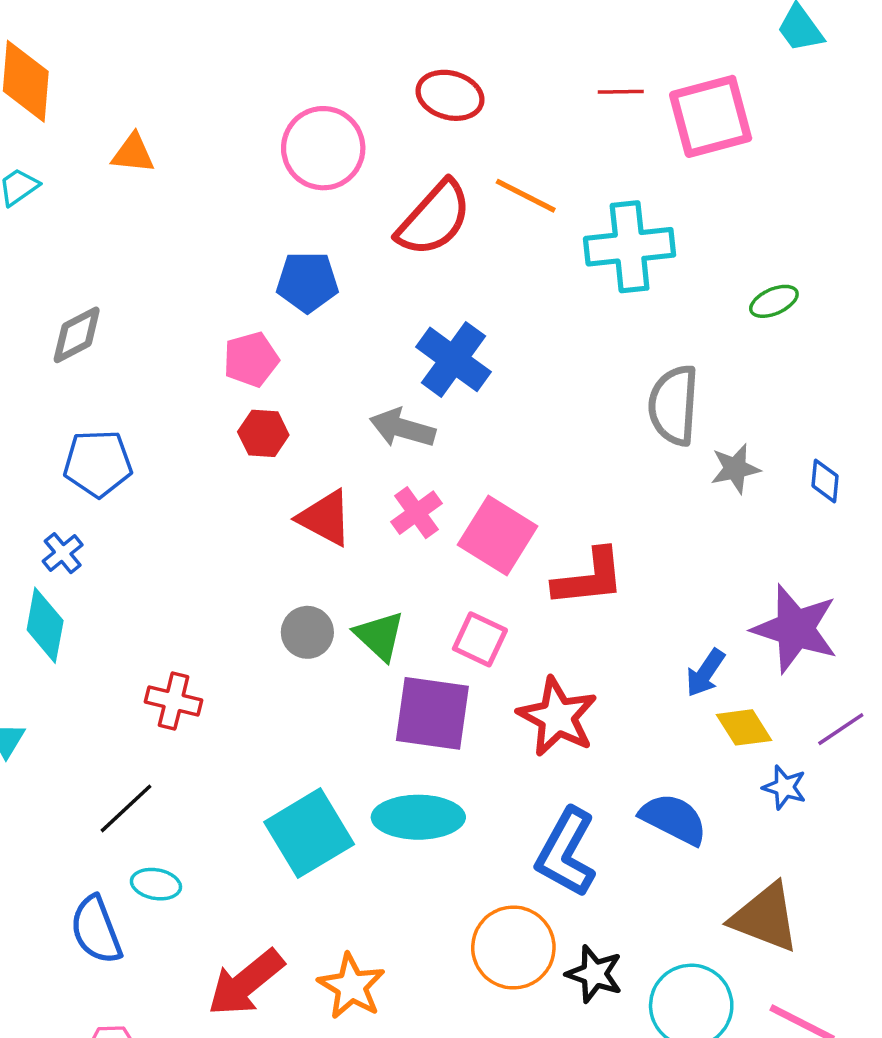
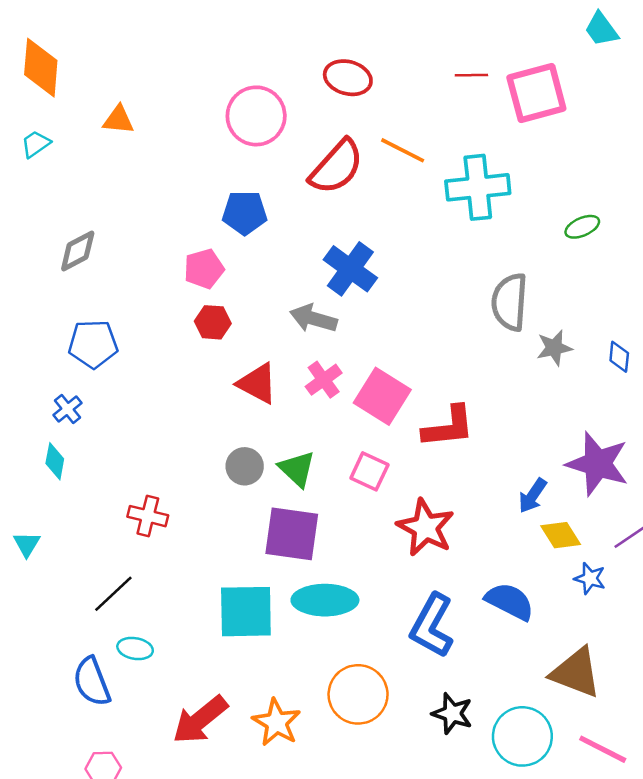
cyan diamond: (45, 625) -> (55, 461), size x0.7
purple square: (432, 713) -> (292, 534), moved
cyan square: (309, 833) -> (246, 612), turned 30
orange circle: (513, 948) -> (358, 694), moved

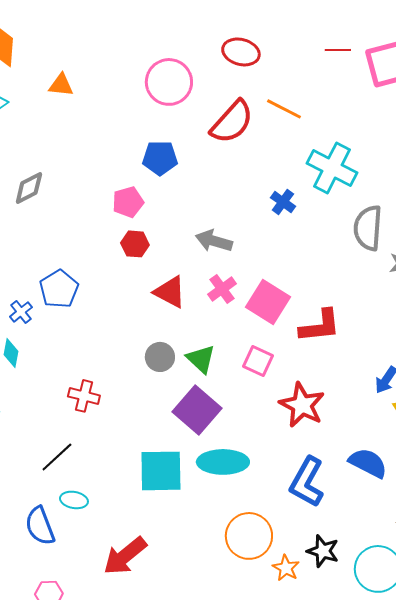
cyan cross: (478, 187) -> (332, 168), moved, turned 33
blue cross: (350, 269) -> (283, 202), moved, size x0.6
blue pentagon: (93, 344) -> (59, 289), moved, turned -30
purple square: (292, 534) -> (197, 410), turned 33
orange star: (276, 722) -> (286, 568), moved, size x0.7

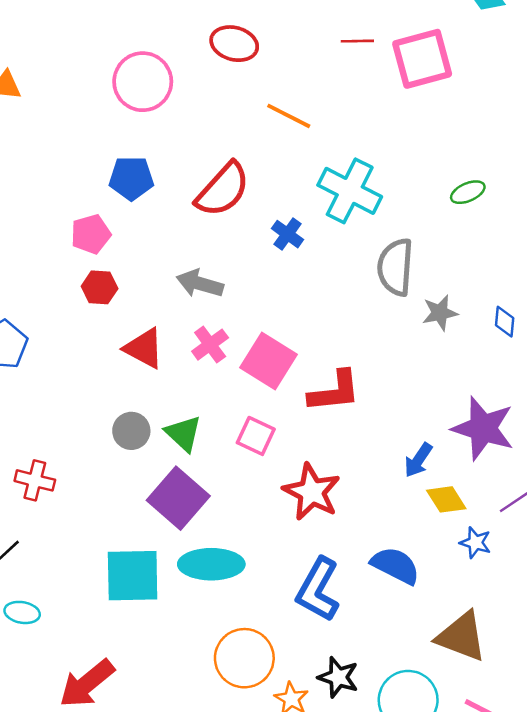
red semicircle: (232, 122) -> (223, 190), moved

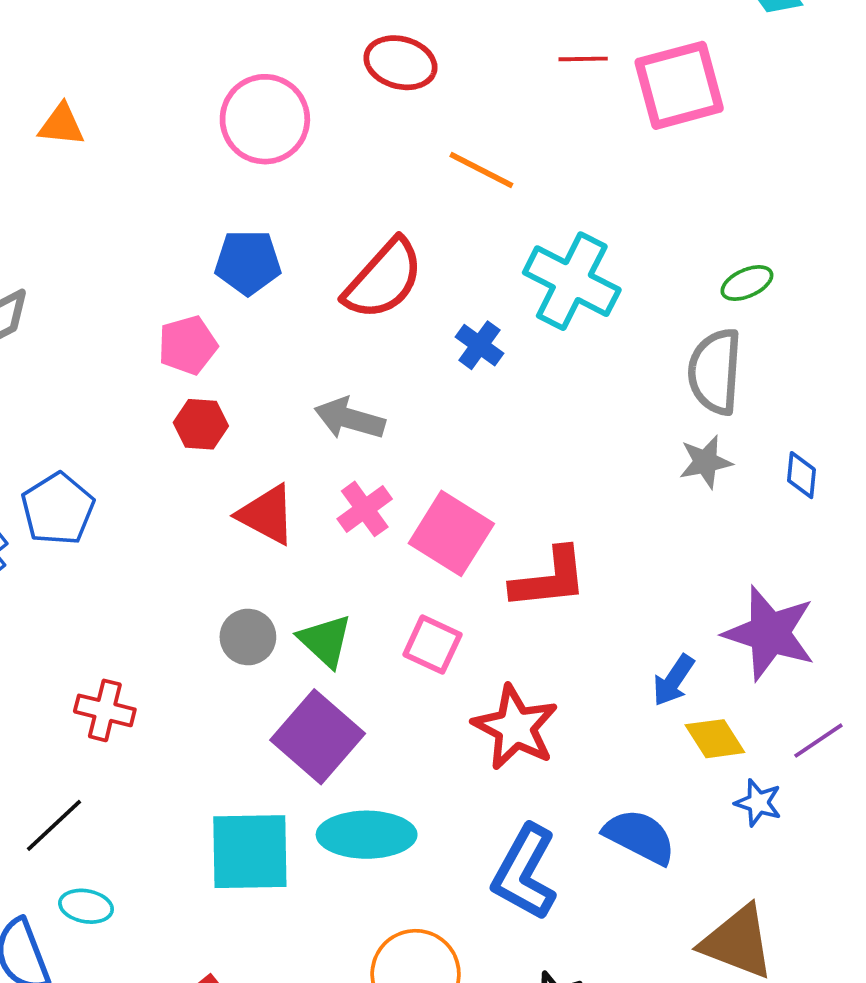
gray semicircle: (395, 267) -> (715, 372), moved

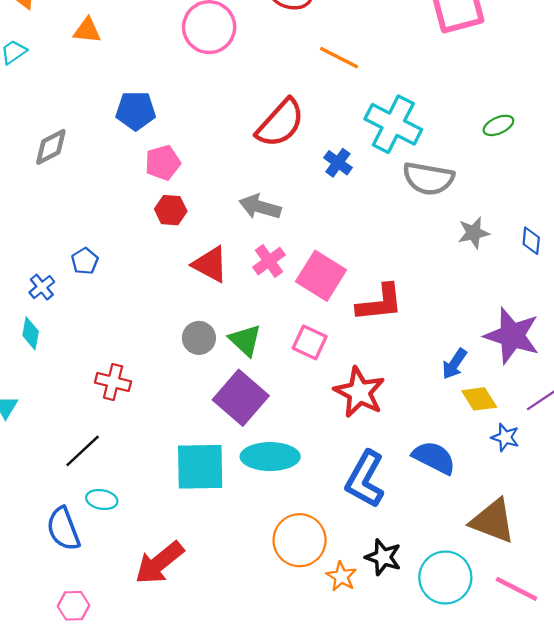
blue pentagon: (248, 262) -> (136, 111), moved
gray semicircle: (715, 372) -> (428, 179), moved, turned -84
blue pentagon: (58, 509) -> (85, 261), size x0.6

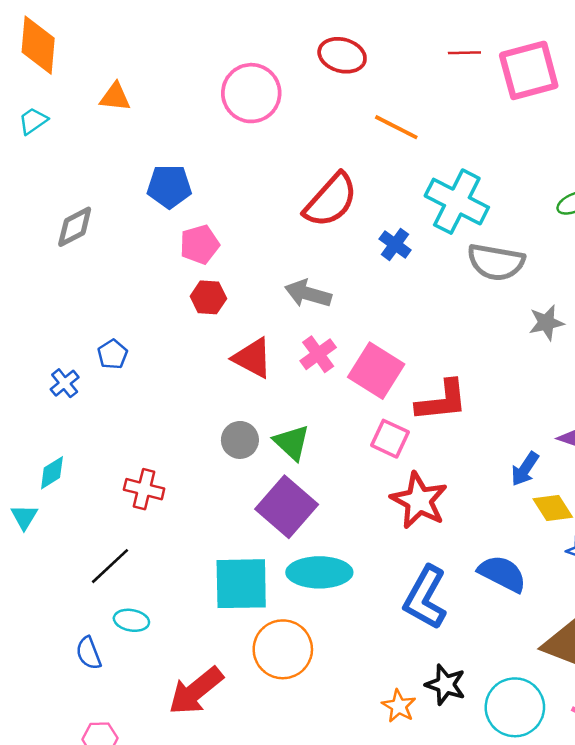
cyan diamond: (31, 333) -> (52, 473), moved, turned 48
pink square: (310, 342) -> (390, 439), moved
blue semicircle: (63, 529) -> (89, 653), size x0.7
orange circle: (300, 540) -> (283, 649), moved

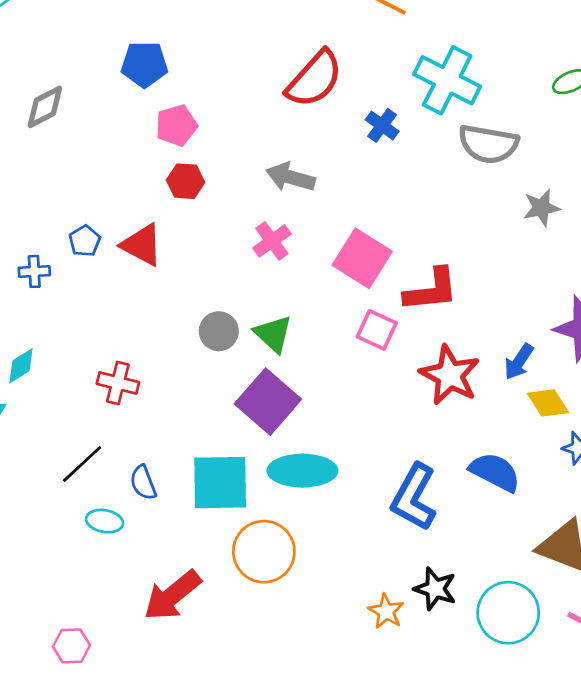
pink cross: (318, 354) -> (272, 241), moved
red triangle: (253, 358) -> (142, 245), moved
blue cross: (65, 383) -> (34, 271), turned 36
red star: (419, 500) -> (450, 375), moved
blue semicircle: (89, 653) -> (143, 483), moved

